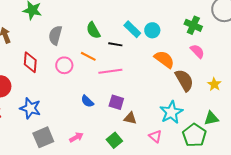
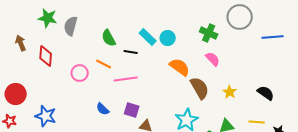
gray semicircle: (55, 35) -> (71, 26), moved
red diamond: (30, 62) -> (46, 56), moved

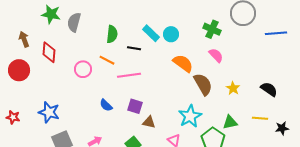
green semicircle: (109, 38) -> (112, 34), turned -144
red circle: (16, 94) -> (19, 70), moved

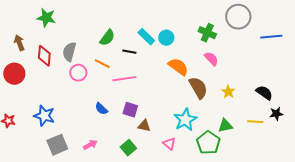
gray semicircle: (74, 22) -> (69, 52), moved
green semicircle: (112, 34) -> (107, 38), turned 30
black star: (282, 128) -> (276, 114), moved

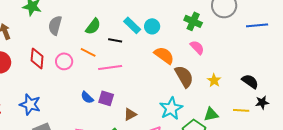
gray semicircle: (69, 52) -> (55, 25), moved
red diamond: (44, 56) -> (37, 58), moved
purple square: (130, 110) -> (106, 98), moved
brown triangle: (144, 126) -> (130, 114), turned -40

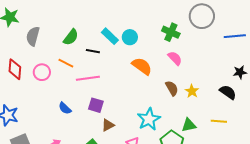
brown semicircle: (184, 76) -> (172, 88), moved, size x0.7
purple square: (106, 98) -> (96, 105), moved
black star: (262, 102) -> (240, 72), moved

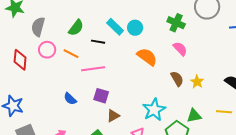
pink circle: (42, 72) -> (47, 50), moved

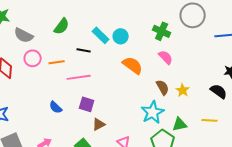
gray semicircle: (38, 27) -> (24, 35), turned -78
green semicircle: (76, 28) -> (62, 26), moved
orange line: (71, 54) -> (57, 62), turned -35
cyan star: (154, 110) -> (153, 112), moved

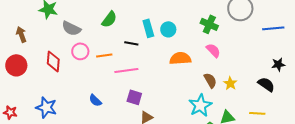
cyan rectangle: (101, 35) -> (148, 28), turned 30
orange semicircle: (133, 65) -> (180, 58), turned -40
blue semicircle: (56, 107) -> (95, 100), moved

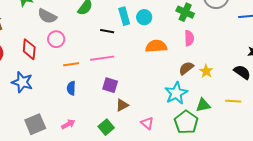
pink semicircle: (213, 50) -> (189, 38), turned 42
orange line: (104, 55) -> (71, 64), moved
brown semicircle: (210, 80) -> (186, 68), turned -98
blue semicircle: (95, 100) -> (71, 88), turned 48
blue star: (46, 107) -> (22, 82), moved

